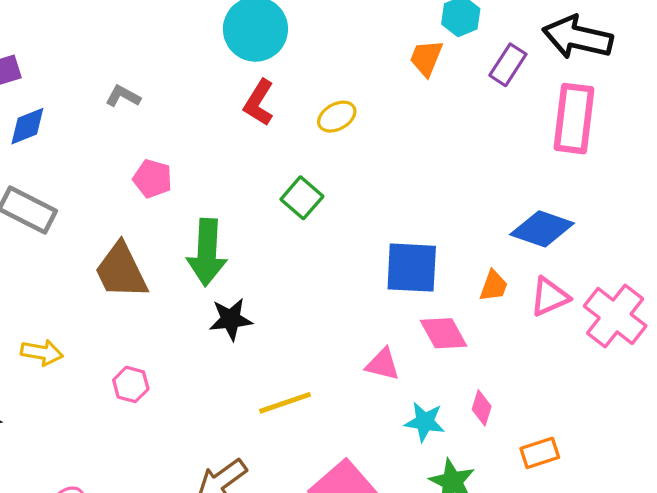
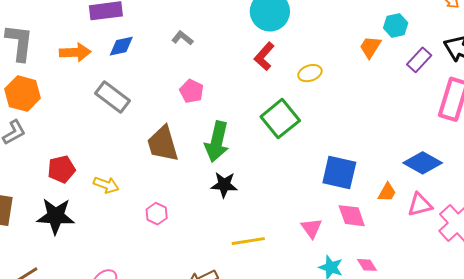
green square: (302, 198) -> (280, 119), size x1.5
pink triangle: (383, 364) -> (311, 228), turned 30
pink diamond: (482, 408) -> (367, 265), turned -60

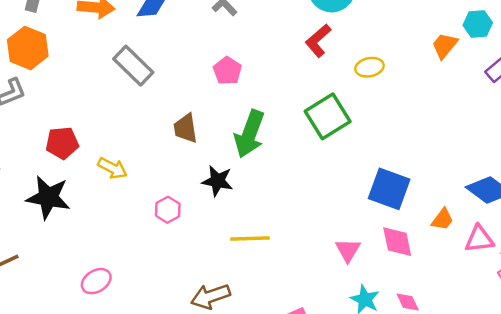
brown trapezoid: (163, 144) -> (185, 128), size x0.7
black star: (224, 185) -> (217, 181), moved
yellow line: (248, 241) -> (250, 238), moved

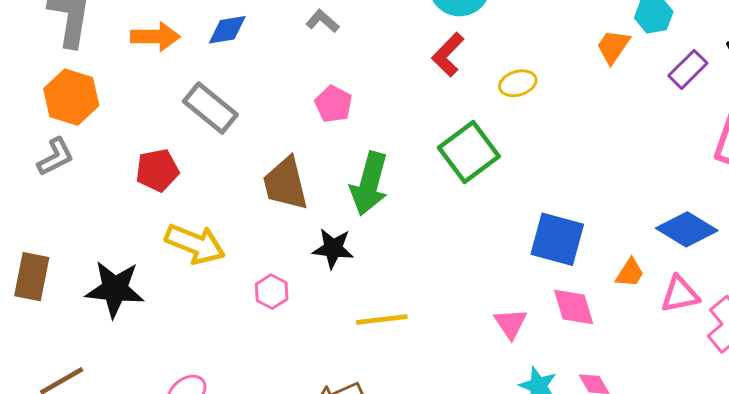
brown trapezoid: (185, 128) -> (285, 184), size x1.4
red pentagon: (62, 143) -> (157, 170), moved
yellow arrow: (112, 168) -> (195, 244), size x1.5

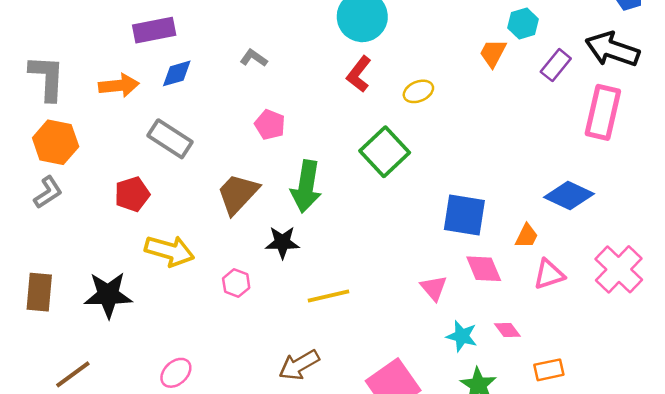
brown trapezoid: (285, 184) -> (238, 194), turned 63
pink triangle: (680, 294) -> (549, 274), moved

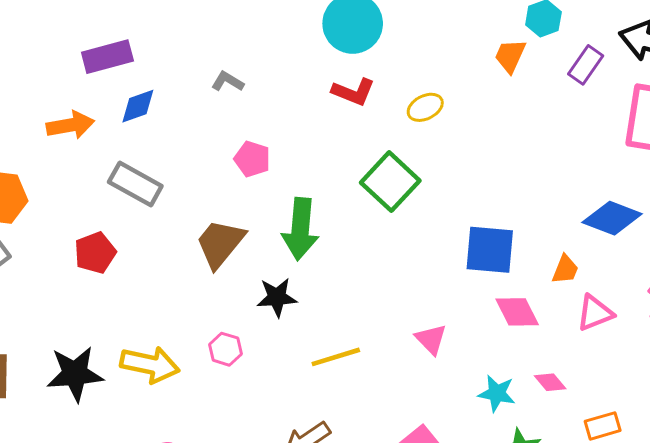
red L-shape: (359, 74) -> (353, 92), turned -102
yellow arrow: (170, 251) -> (150, 365), moved
pink triangle: (434, 288) -> (431, 339), moved

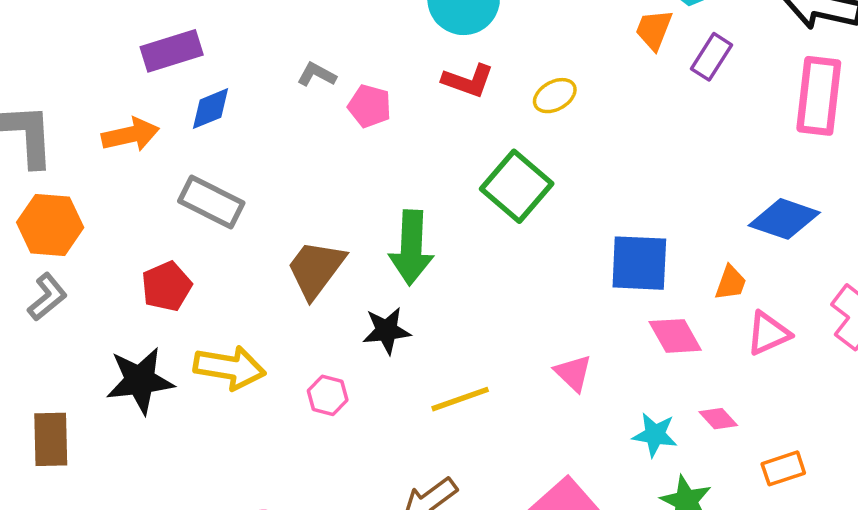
purple rectangle: (586, 65) -> (712, 57), moved
pink pentagon: (252, 159) -> (370, 106), moved
yellow arrow: (150, 365) -> (229, 368), moved
black star: (75, 374) -> (140, 381), moved

